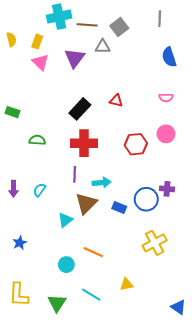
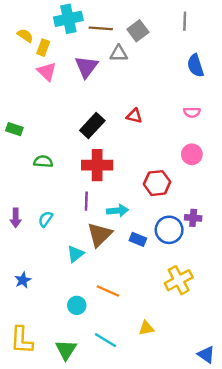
yellow semicircle: (11, 39) -> (25, 36), moved, turned -40
red hexagon: (136, 144) -> (157, 183), moved

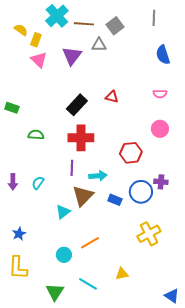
cyan cross: (68, 19) -> (57, 16), turned -30
orange line: (108, 291) -> (90, 243), turned -54
yellow L-shape: (22, 340) -> (18, 268), moved

